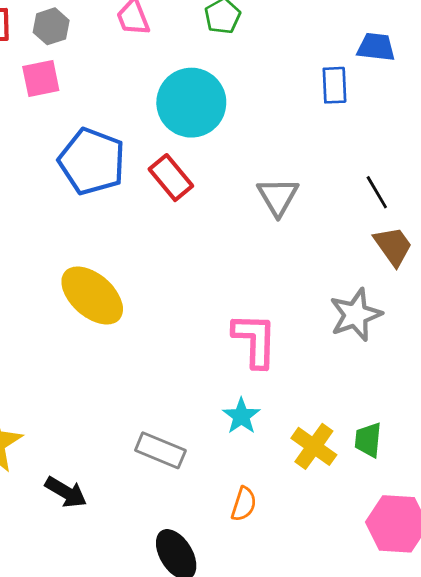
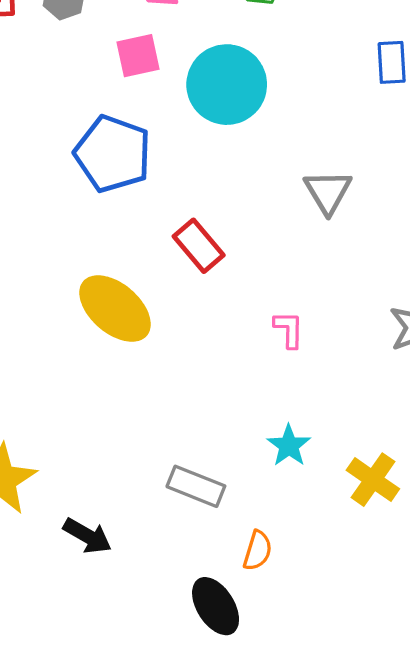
pink square: (41, 78) -> (138, 56), moved
red rectangle: (171, 178) -> (199, 246), moved
pink L-shape: (255, 340) -> (289, 329), moved, size x0.6
orange semicircle: (244, 504) -> (258, 551), moved

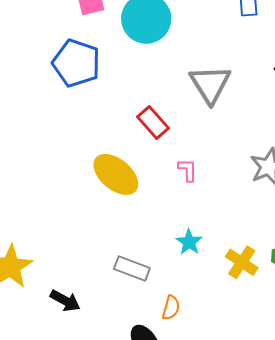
gray triangle: (328, 192) -> (210, 84), size x1.4
red rectangle: (199, 246) -> (153, 123), moved
yellow ellipse: (115, 309) -> (116, 174), moved

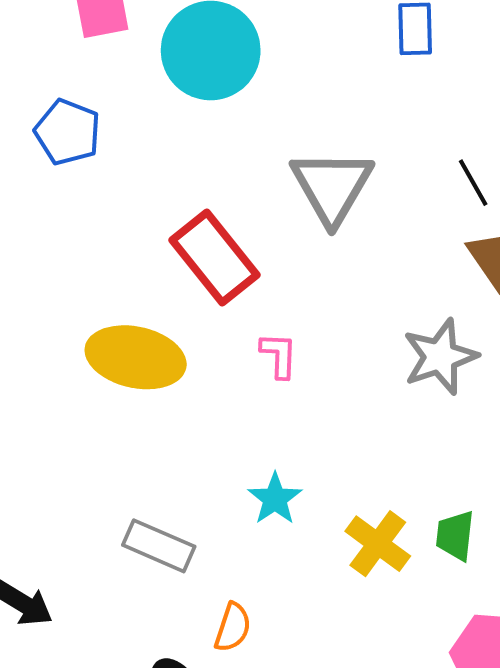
blue pentagon: (76, 63) -> (68, 132), size x0.7
red rectangle: (153, 123) -> (214, 257), size x1.4
yellow ellipse: (116, 174) -> (136, 357), turned -30

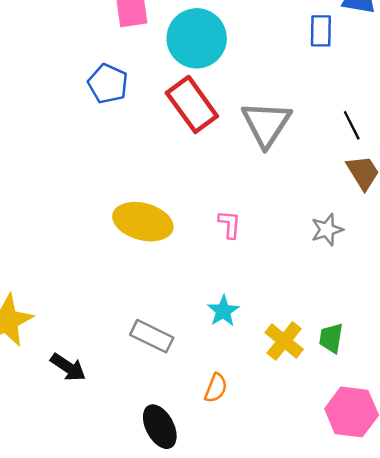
red rectangle: (214, 257) -> (192, 104), moved
gray star: (440, 357) -> (327, 230), size x0.7
orange semicircle: (233, 627) -> (216, 388), moved

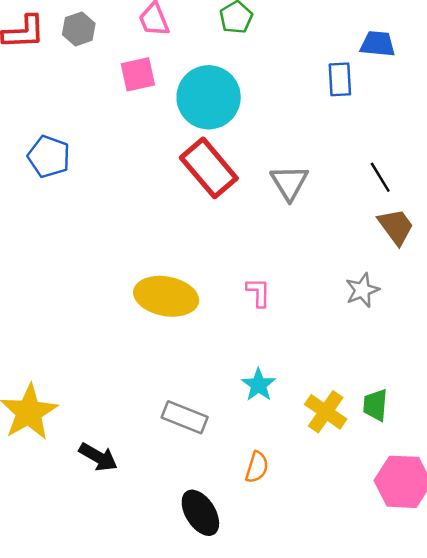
blue pentagon: (108, 84) -> (49, 157), moved
gray triangle: (266, 124) -> (289, 183), size x0.7

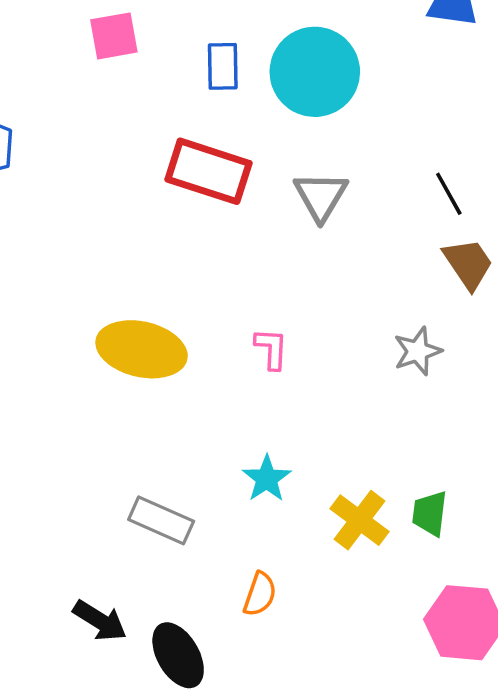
blue rectangle: (340, 79) -> (223, 66), moved
cyan circle: (209, 97) -> (315, 72), moved
red rectangle: (209, 168) -> (208, 171), turned -34
black arrow: (98, 457) -> (100, 621), moved

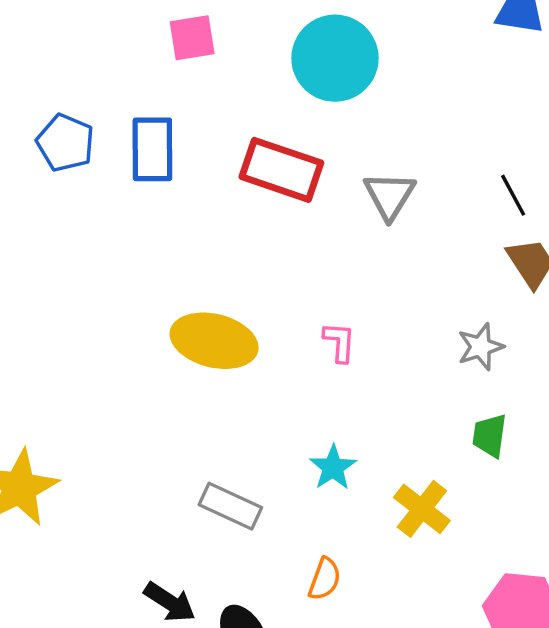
blue rectangle: (223, 66) -> (152, 149), moved, size x1.4
cyan circle: (315, 72) -> (335, 58), moved
green trapezoid: (430, 513) -> (490, 436), moved

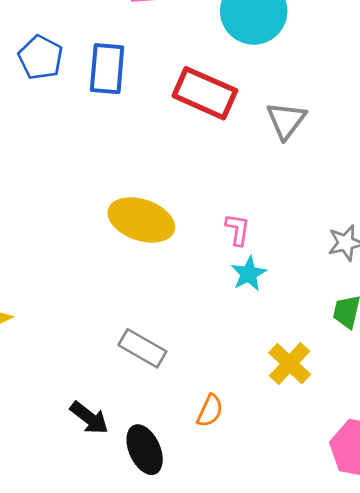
cyan star: (333, 467) -> (249, 274), moved

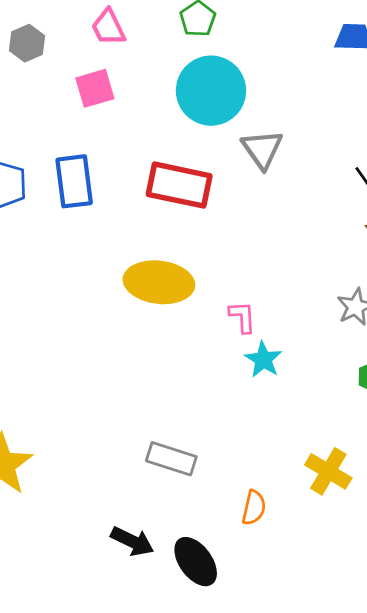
gray triangle: (286, 120) -> (262, 149), moved
yellow ellipse: (141, 220) -> (159, 282), moved
yellow cross: (290, 364) -> (328, 471), moved

